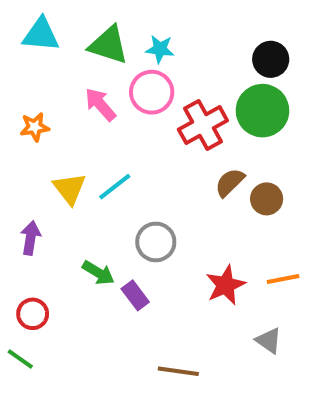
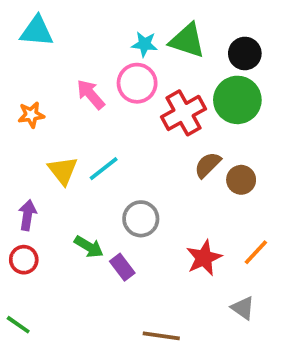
green triangle: (109, 45) -> (187, 40), moved
orange line: (283, 279) -> (256, 252), turned -36
red circle: (33, 314) -> (24, 260), moved

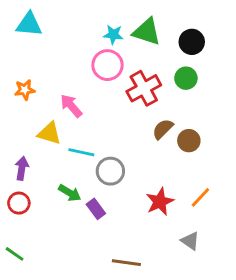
pink arrow: (91, 94) -> (71, 106), moved
green circle: (237, 100) -> (186, 78), size x0.6
cyan line: (104, 169) -> (81, 152), moved, turned 50
yellow triangle: (63, 171) -> (49, 133), turned -35

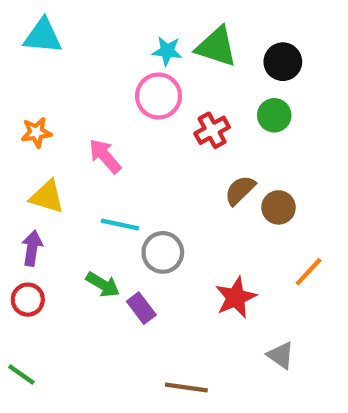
red cross: (144, 88) -> (212, 130), size x0.7
yellow triangle: (49, 133) -> (47, 197), moved
orange line: (200, 197) -> (309, 272), moved

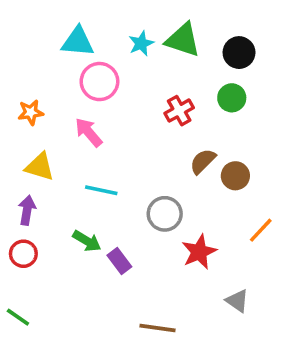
cyan triangle: (43, 36) -> (78, 42), moved
cyan star: (167, 51) -> (141, 43), turned -30
pink circle: (159, 96) -> (99, 82), moved
gray circle: (163, 252) -> (165, 214), moved

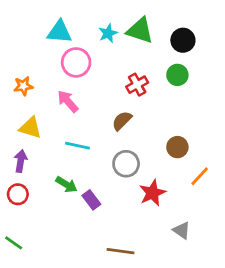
brown semicircle: (203, 161) -> (122, 121), moved
brown circle: (235, 176) -> (177, 147), moved

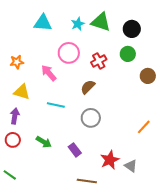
pink circle: (76, 62) -> (69, 53), moved
brown circle: (177, 147) -> (148, 76), moved
green arrow: (66, 185) -> (44, 142), moved
red star: (152, 193) -> (110, 160), moved
purple rectangle: (91, 200) -> (75, 150), moved

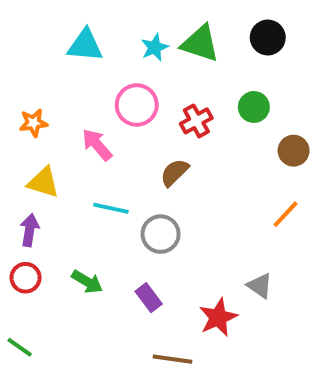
black circle: (132, 29) -> (268, 38), moved
gray circle: (91, 118) -> (161, 234), moved
orange line: (144, 127) -> (286, 214), moved
gray triangle: (131, 166) -> (260, 286), moved

